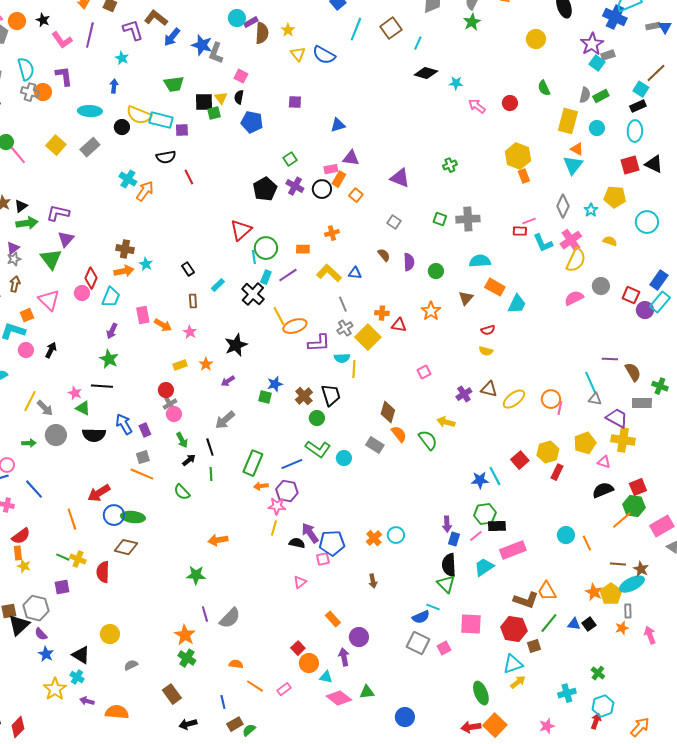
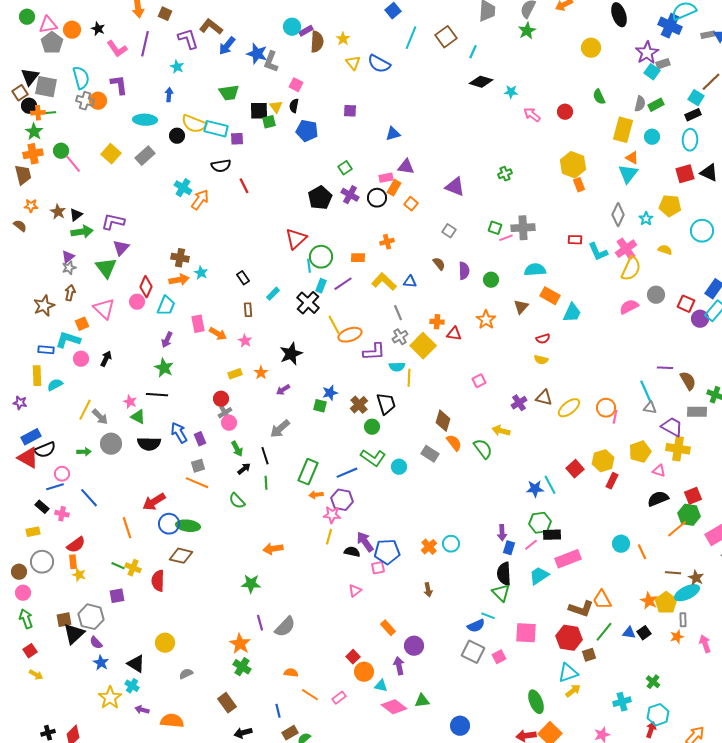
pink line: (529, 221) -> (506, 238), moved

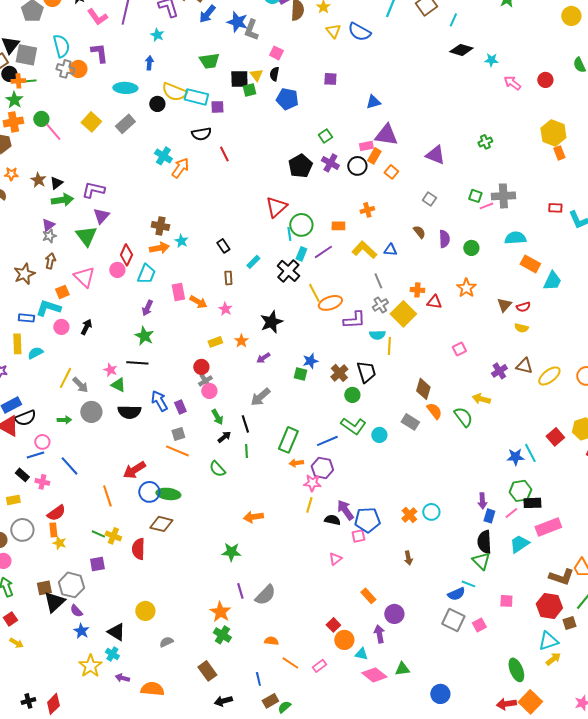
purple triangle: (406, 167) -> (386, 135), size x1.4
brown triangle: (521, 307) -> (504, 305), moved
pink square: (526, 633) -> (506, 601), size x0.6

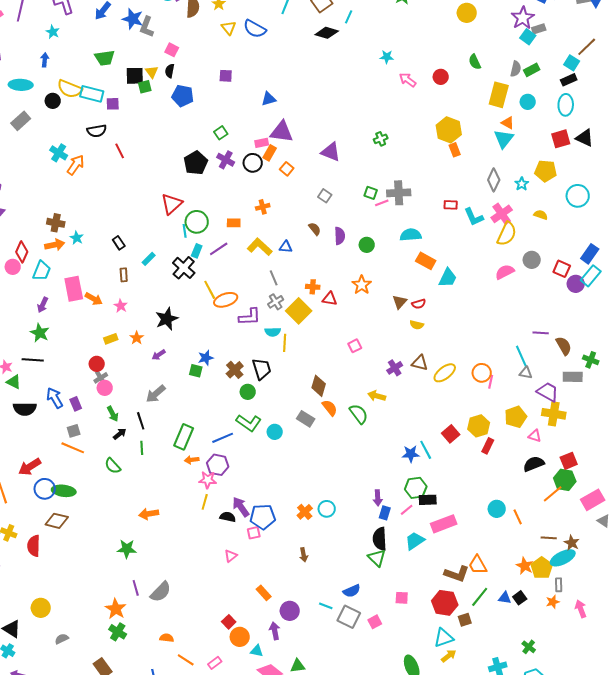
black diamond: (461, 50) -> (327, 33), moved
pink rectangle: (178, 292) -> (74, 289), size x1.4
cyan line: (468, 584) -> (326, 606), moved

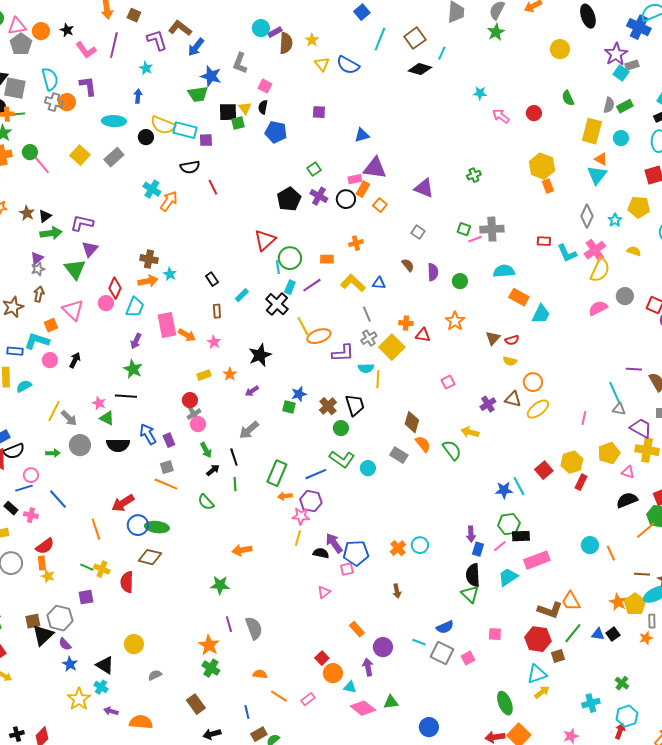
blue star: (133, 19) -> (211, 76), moved
orange circle: (482, 373) -> (533, 382), moved
gray semicircle: (161, 592) -> (254, 628), turned -65

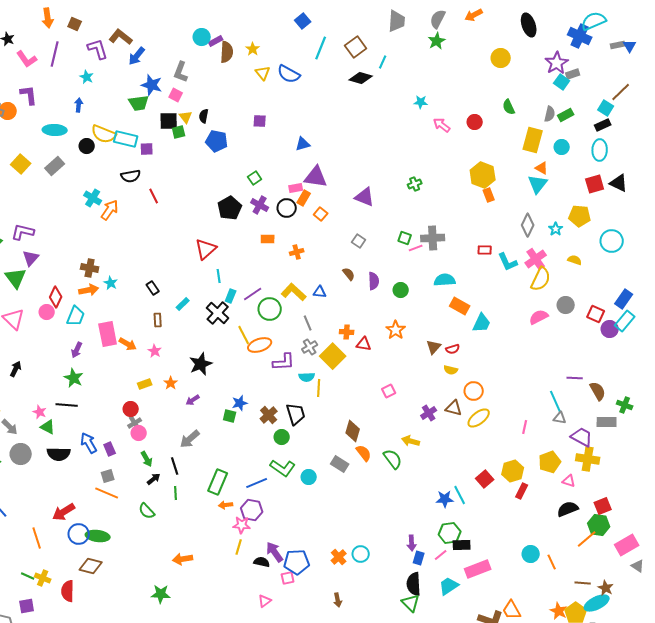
pink square: (265, 86) -> (176, 95), moved
green circle: (290, 258) -> (270, 309), moved
orange rectangle: (327, 259) -> (268, 239), moved

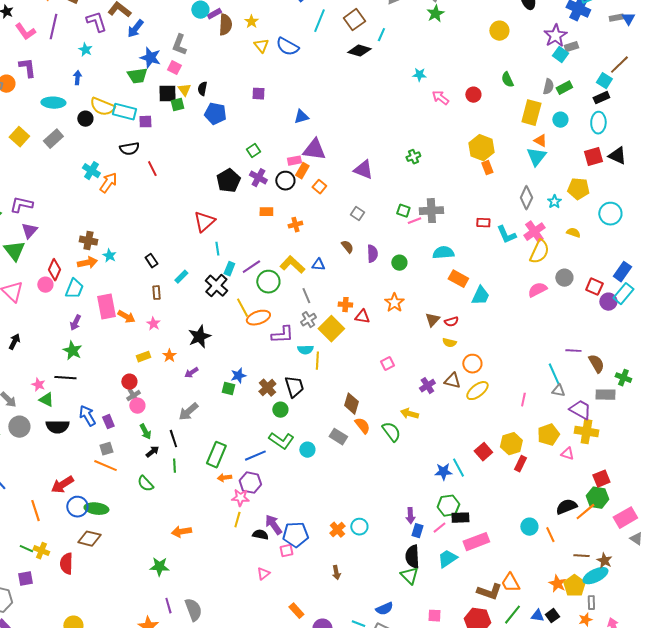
black semicircle: (568, 509) -> (566, 507), moved

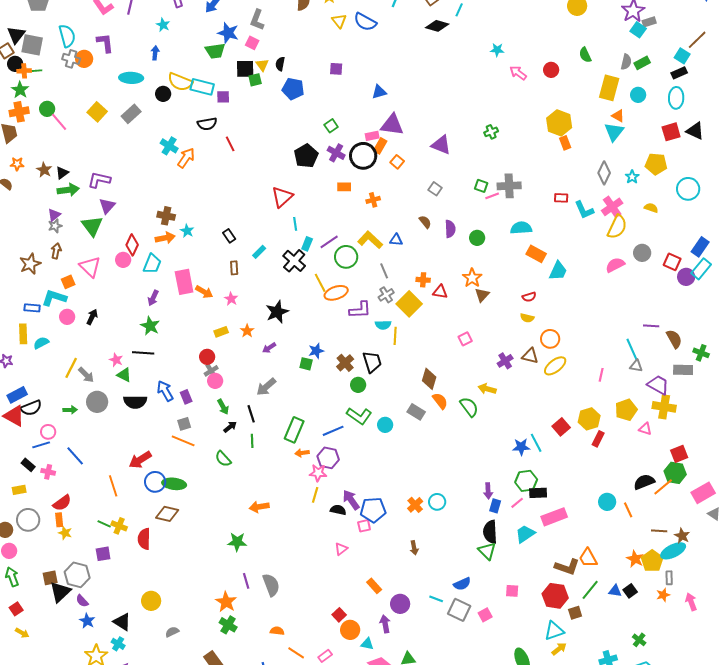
black circle: (285, 181) -> (363, 156), size x1.4
brown triangle: (432, 320) -> (482, 295), moved

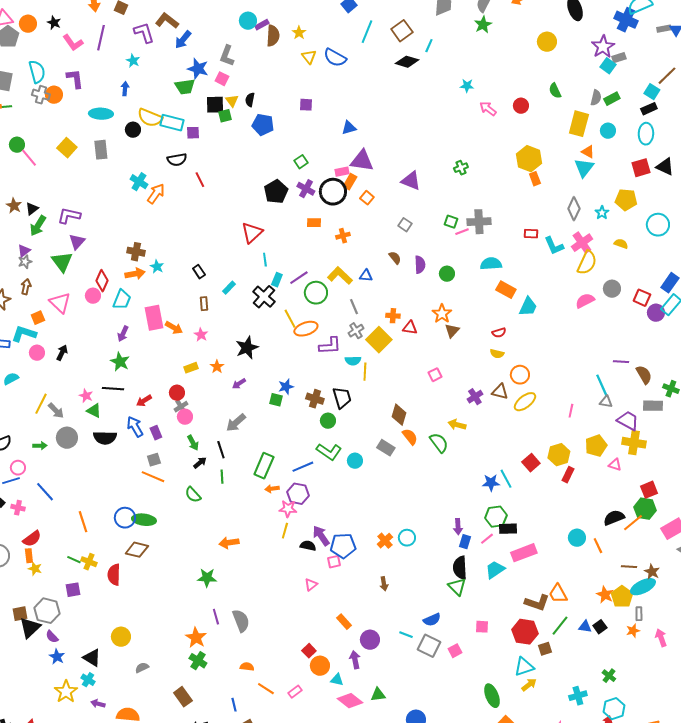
gray rectangle: (131, 114) -> (101, 150), turned -54
green arrow: (68, 190) -> (38, 226), turned 130
brown cross: (345, 363) -> (315, 399), turned -30
red arrow: (140, 460) -> (144, 401), moved, size x0.7

